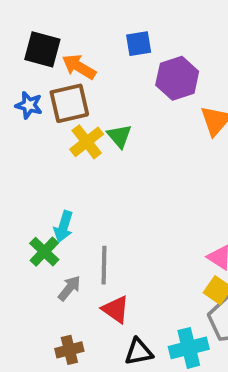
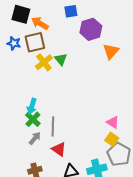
green cross: (44, 252) -> (33, 119), moved

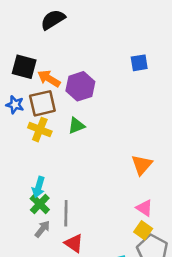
blue square: (71, 11) -> (139, 63), moved
purple hexagon: (91, 29) -> (80, 86), moved
orange triangle: (111, 51) -> (142, 165), moved
green triangle: (61, 59) -> (76, 126), turned 48
yellow cross: (44, 62) -> (40, 130), moved, turned -30

